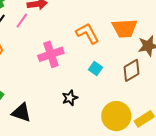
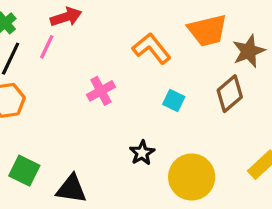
pink cross: (51, 54) -> (101, 91), size x0.7
yellow circle: (116, 116) -> (192, 177), moved

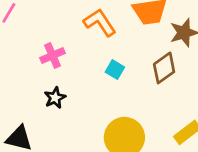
black star: (142, 153) -> (55, 98), moved

